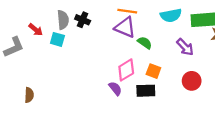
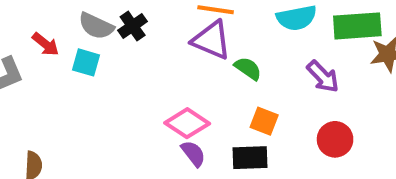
gray semicircle: (63, 20) -> (96, 26), turned 120
black cross: (83, 20) -> (133, 26), turned 32
pink diamond: (126, 70) -> (187, 123), moved, turned 65

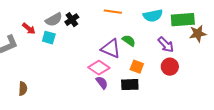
gray semicircle: (96, 26) -> (54, 20), turned -54
purple triangle: (212, 40) -> (111, 49), moved
red circle: (335, 139) -> (170, 67), moved

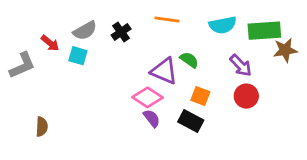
black cross: (72, 20) -> (121, 32), moved
black rectangle: (130, 85) -> (191, 121), turned 30

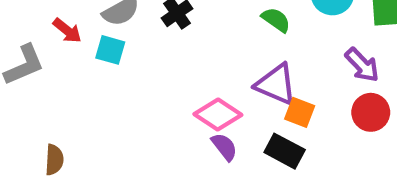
green semicircle: (189, 60) -> (276, 20), moved
purple triangle: (164, 71) -> (276, 84), moved

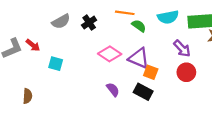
red arrow: (67, 31) -> (33, 45), moved
cyan square: (110, 50) -> (56, 64), moved
pink diamond: (218, 114) -> (110, 54), moved

